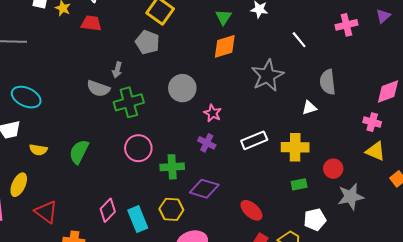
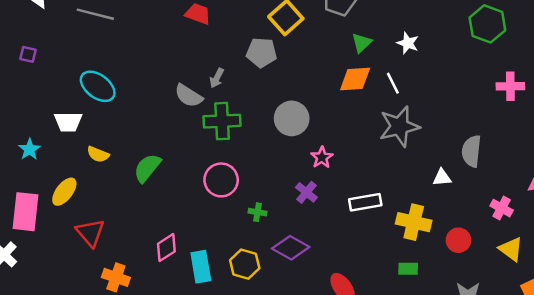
white line: (299, 40) -> (393, 83), moved
gray pentagon: (147, 42) -> (262, 53), turned -30
pink cross: (372, 122) -> (502, 208), moved
green cross: (172, 167) -> (257, 212), size x0.6
red circle: (333, 169) -> (458, 240), moved

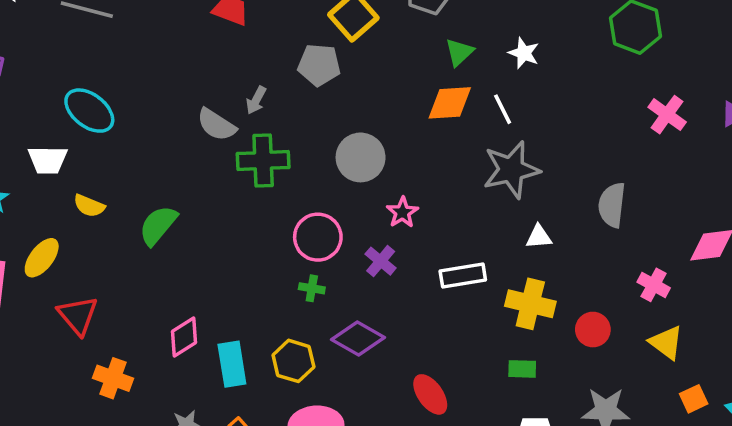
pink cross: (510, 86) -> (667, 115), turned 36
white triangle: (442, 178) -> (539, 237), moved
pink circle: (221, 180) -> (318, 237), moved

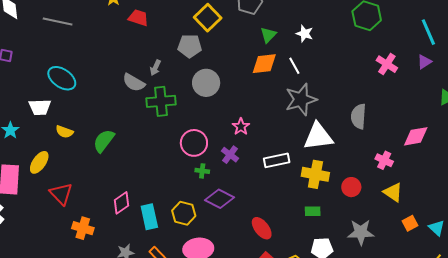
gray circle: (361, 157) -> (206, 83), moved
white triangle: (539, 237) -> (318, 136), size x2.0
green cross: (312, 288) -> (202, 171), moved

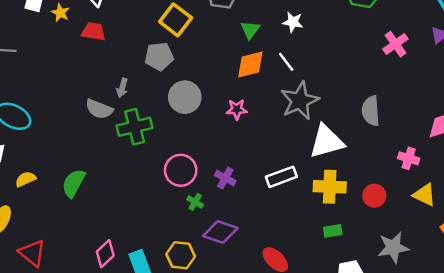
pink cross: (387, 64) -> (395, 44), turned 30
pink star: (241, 127) -> (237, 109), moved, turned -30
yellow semicircle: (64, 132) -> (26, 179), turned 144
green cross: (202, 171) -> (195, 202), turned 32

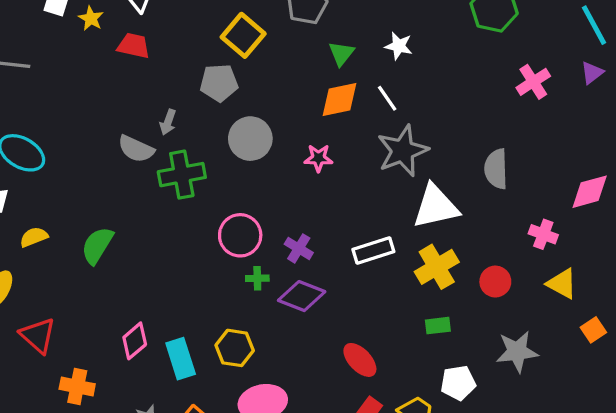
yellow cross: (330, 187) -> (437, 267), turned -36
green cross: (195, 202) -> (257, 278), turned -35
purple diamond: (220, 232) -> (302, 296), moved

